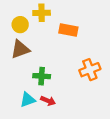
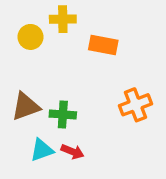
brown triangle: (20, 49) -> (26, 106), moved

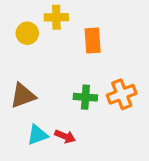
orange rectangle: (103, 45) -> (93, 40), turned 75
green cross: (63, 114) -> (85, 97), moved

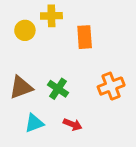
green cross: (85, 97) -> (58, 89), moved, turned 30
red arrow: (65, 136) -> (73, 124), moved

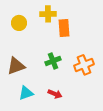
yellow cross: (51, 16) -> (48, 14), moved
green cross: (58, 89) -> (53, 61), moved, turned 35

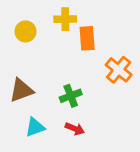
green cross: (53, 61) -> (71, 96), moved
orange cross: (84, 65) -> (119, 70), moved, turned -30

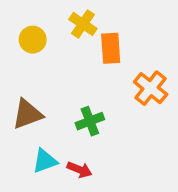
yellow cross: (65, 19) -> (83, 24), turned 35
red arrow: (75, 129) -> (79, 170), moved

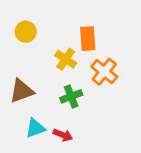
yellow cross: (83, 24) -> (66, 59), moved
orange cross: (151, 88) -> (104, 72), moved

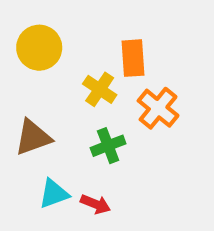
yellow circle: (26, 32) -> (39, 48), size x1.4

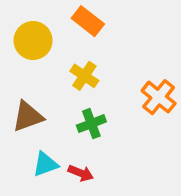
orange rectangle: (133, 58) -> (88, 21), moved, turned -48
orange cross: (158, 108) -> (159, 97), moved

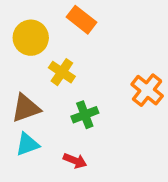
yellow cross: (84, 76) -> (62, 72), moved
cyan triangle: (45, 164) -> (27, 144), moved

